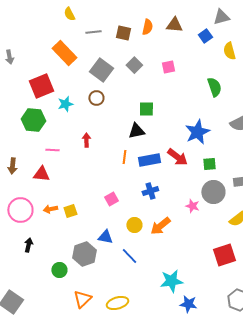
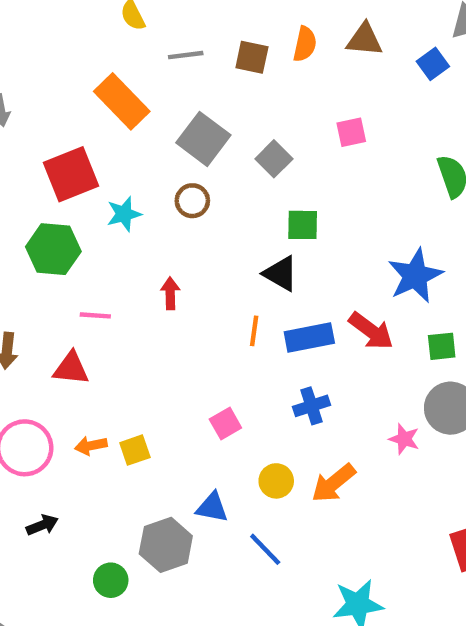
gray square: (134, 65) -> (274, 159), moved
black triangle: (136, 131) -> (281, 274), turned 42
black arrow: (28, 245) -> (42, 525), turned 56

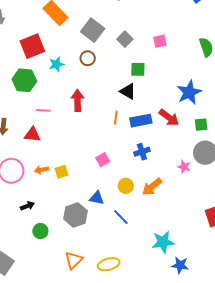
pink square: (351, 132) -> (160, 41), moved
red arrow: (170, 293) -> (78, 100), size x1.5
black arrow: (42, 525) -> (27, 206), moved
green circle: (111, 580) -> (40, 231), moved

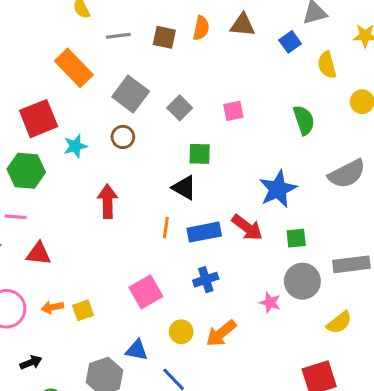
pink line: (43, 110) -> (16, 217), moved
pink square: (103, 160) -> (146, 292), size x1.5

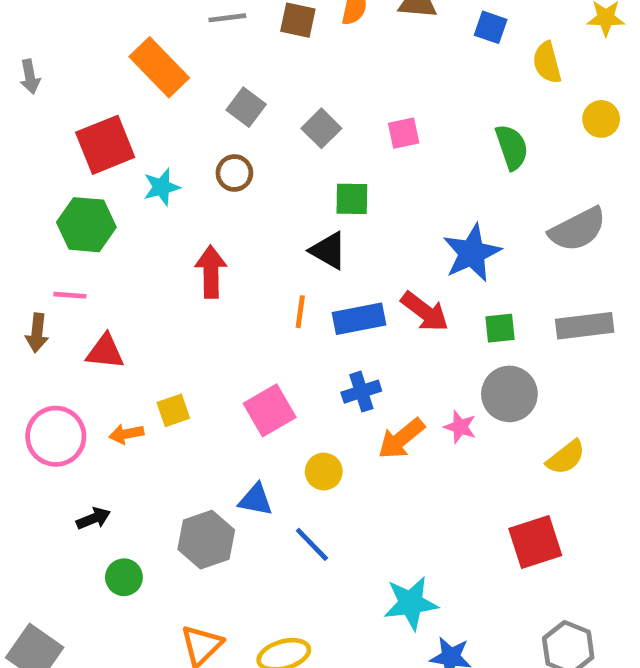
blue square: (290, 42) -> (491, 27), turned -35
gray square: (131, 94) -> (246, 107), size x0.7
gray rectangle: (351, 264) -> (585, 326), moved
yellow square: (83, 310) -> (173, 410), moved
orange arrow: (221, 333) -> (401, 439), moved

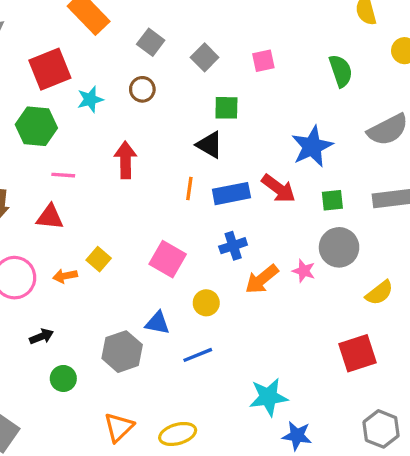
pink line: (70, 295) -> (63, 175), moved
yellow square: (173, 410) -> (99, 259), turned -30
pink square: (270, 410) -> (168, 259), turned -30
blue line: (312, 544) -> (198, 355), turned -68

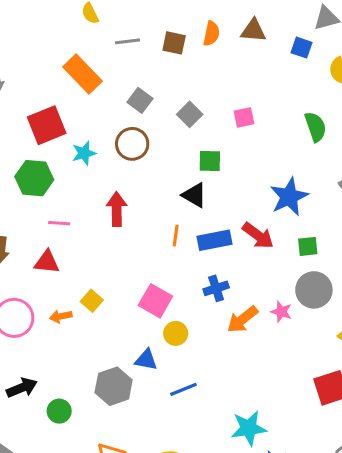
brown circle: (142, 89) -> (132, 144), size x1.4
yellow circle: (206, 303) -> (176, 333), moved
black arrow: (41, 336) -> (22, 388), moved, size x1.4

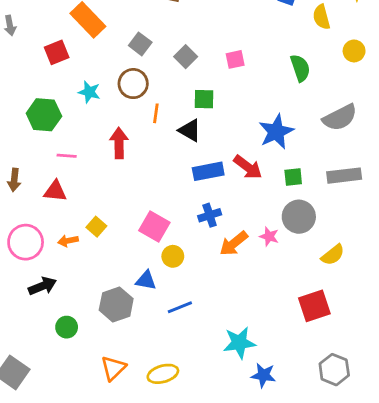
red square: (47, 125) -> (57, 52), moved, size x0.7
cyan star: (84, 153) -> (89, 92), turned 30
orange line: (176, 236) -> (156, 113), moved
black arrow: (22, 388) -> (43, 286), moved

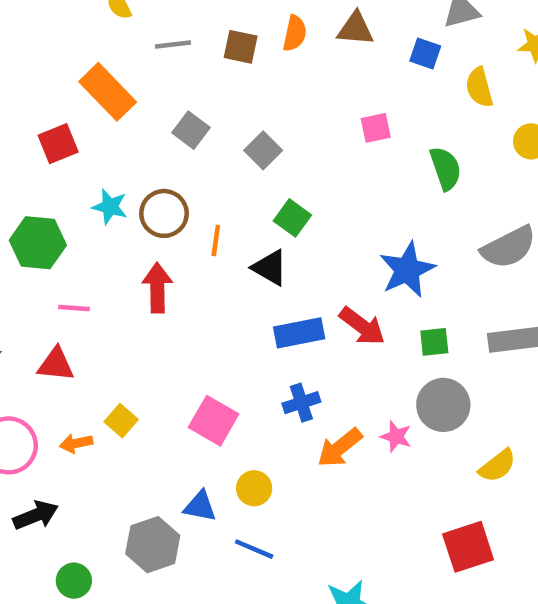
pink square: (235, 59) -> (376, 128), moved
brown circle: (133, 84) -> (164, 213), moved
green square: (204, 99) -> (292, 218), turned 35
yellow circle: (173, 256) -> (254, 488), moved
blue line: (180, 307) -> (254, 549), turned 45

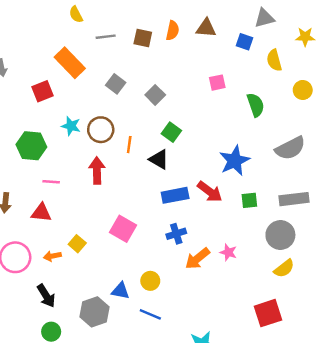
gray circle: (443, 405) -> (280, 235), moved
pink square: (214, 421) -> (123, 229), moved
black arrow: (36, 515) -> (46, 296), moved, turned 80

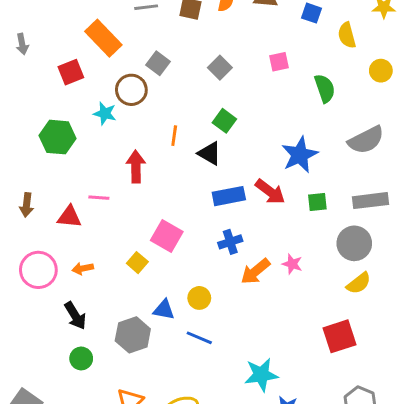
gray square: (155, 95) -> (220, 68), moved
brown circle: (101, 130) -> (131, 90), moved
pink line: (51, 182) -> (99, 198), moved
yellow square: (77, 244) -> (137, 263), moved

